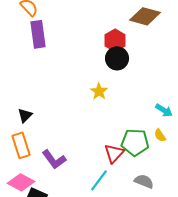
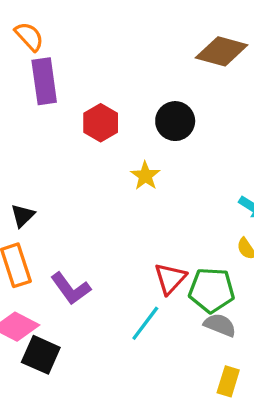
red hexagon: (115, 40) -> (101, 123), moved
green pentagon: (135, 142) -> (212, 290), moved

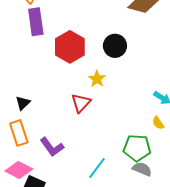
red hexagon: (101, 123) -> (70, 47), size x1.4
red triangle: (170, 279) -> (81, 103), moved

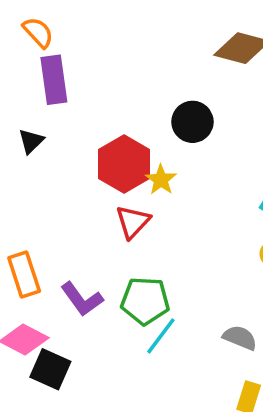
red hexagon: (70, 47) -> (124, 164), moved
black triangle: (23, 103) -> (31, 141), moved
green pentagon: (137, 148) -> (145, 301), moved

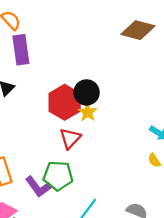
black circle: (192, 122) -> (87, 92), moved
green pentagon: (145, 301) -> (58, 176), moved

